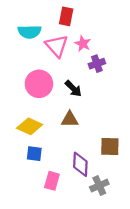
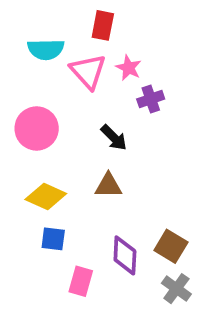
pink circle: (39, 84) -> (37, 128), moved
brown square: (110, 146) -> (171, 246), moved, turned 30
gray cross: (99, 186) -> (176, 289), moved, turned -30

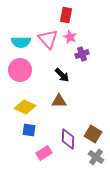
red rectangle: (103, 25) -> (66, 15), moved
cyan semicircle: (46, 49) -> (21, 42), moved
pink rectangle: (81, 281) -> (44, 153), turned 42

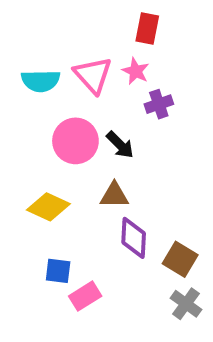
red rectangle: (66, 15) -> (147, 29), moved
pink circle: (20, 70) -> (75, 141), moved
blue square: (29, 130) -> (58, 271), moved
purple diamond: (68, 139) -> (134, 238), moved

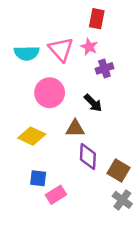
black arrow: (120, 145) -> (93, 103), moved

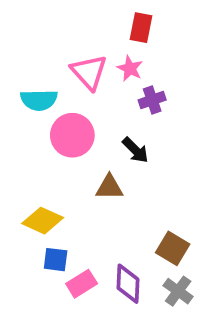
cyan semicircle: (27, 53) -> (39, 100), moved
yellow diamond: (32, 136) -> (43, 221), moved
purple diamond: (88, 157) -> (128, 284), moved

